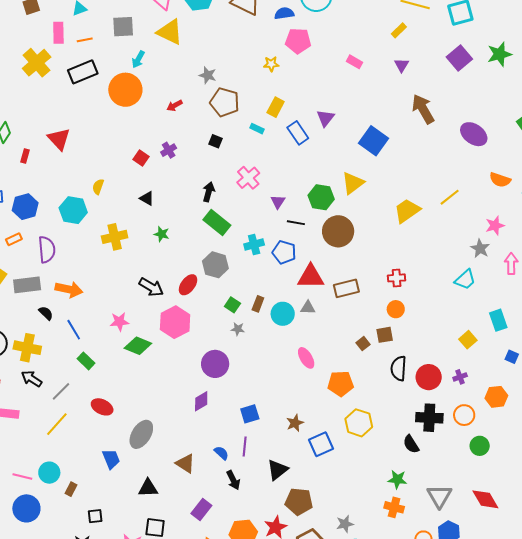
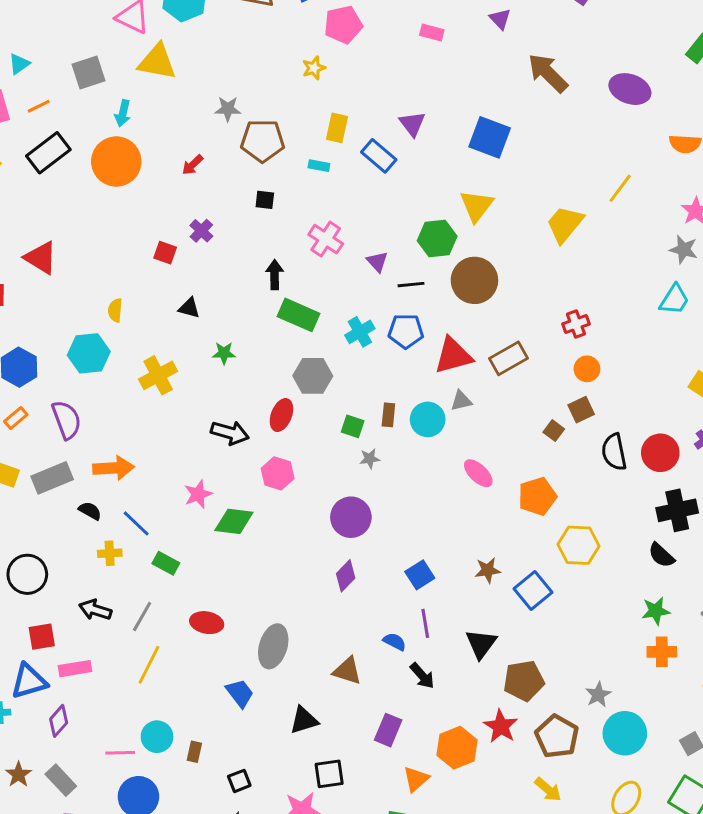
pink hexagon: (175, 322) -> (278, 473), size x0.7
yellow cross: (27, 348) -> (110, 553), moved, size x0.6
brown star: (295, 423) -> (488, 570), turned 30

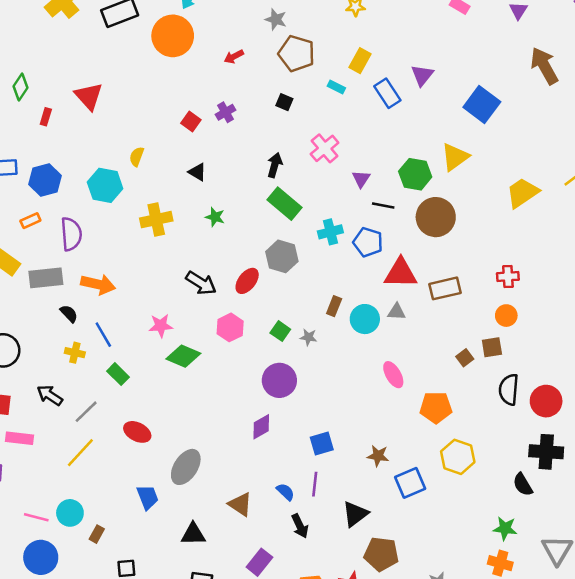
green square: (353, 426) -> (280, 331), moved

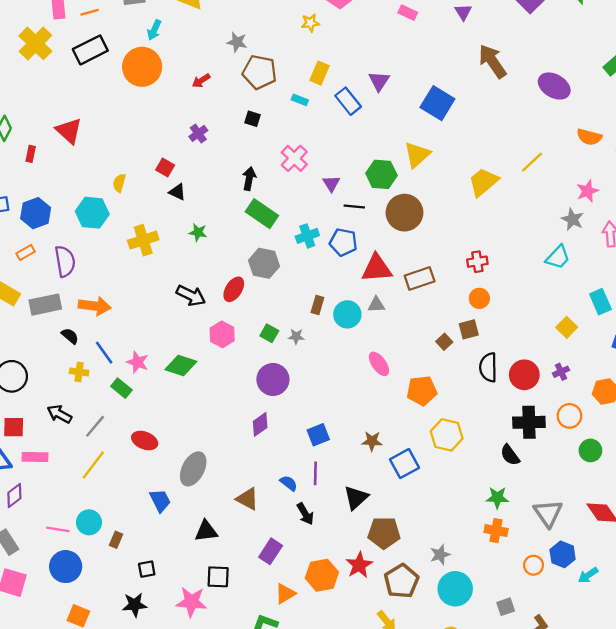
red square: (191, 121) -> (165, 168), moved
pink star: (161, 326) -> (138, 362), moved, turned 30

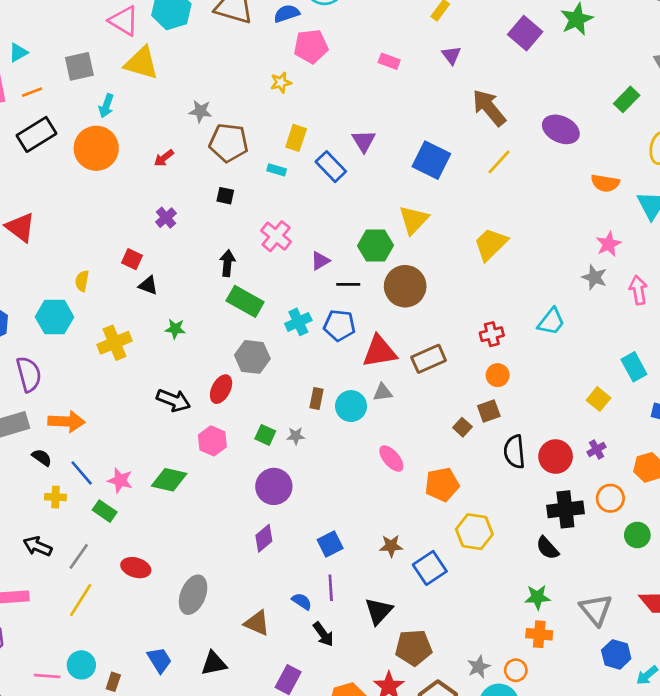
yellow line: (532, 162) -> (499, 162), moved
purple triangle: (331, 184) -> (320, 261), turned 36
cyan trapezoid: (558, 257) -> (551, 322), moved
blue trapezoid: (160, 501) -> (159, 660), moved
orange circle: (534, 565) -> (516, 670), moved

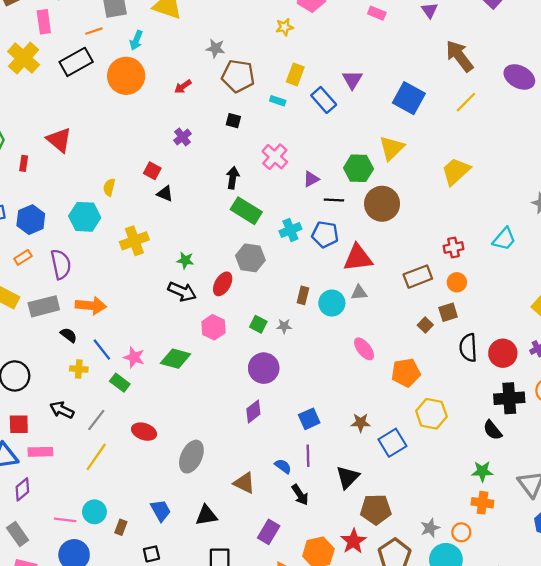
orange line: (32, 92) -> (94, 31), moved
green star: (175, 329) -> (185, 260), moved
brown rectangle: (429, 359) -> (418, 277), moved

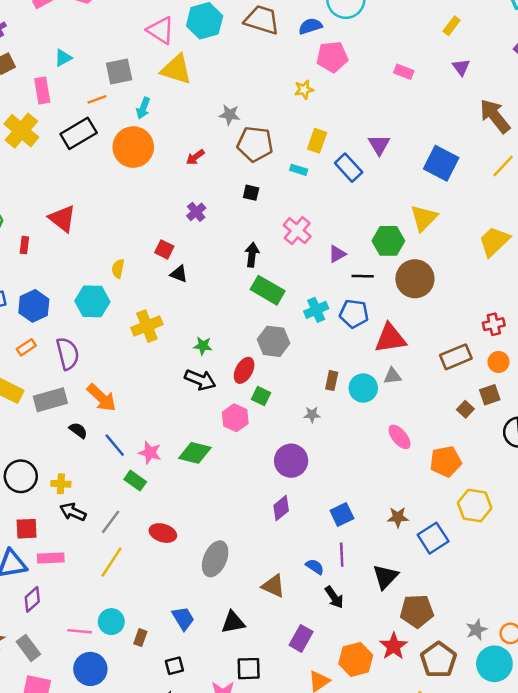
orange arrow: (91, 306) -> (102, 398), turned 40
green square: (258, 324) -> (261, 396), moved
yellow cross: (79, 369) -> (61, 484), moved

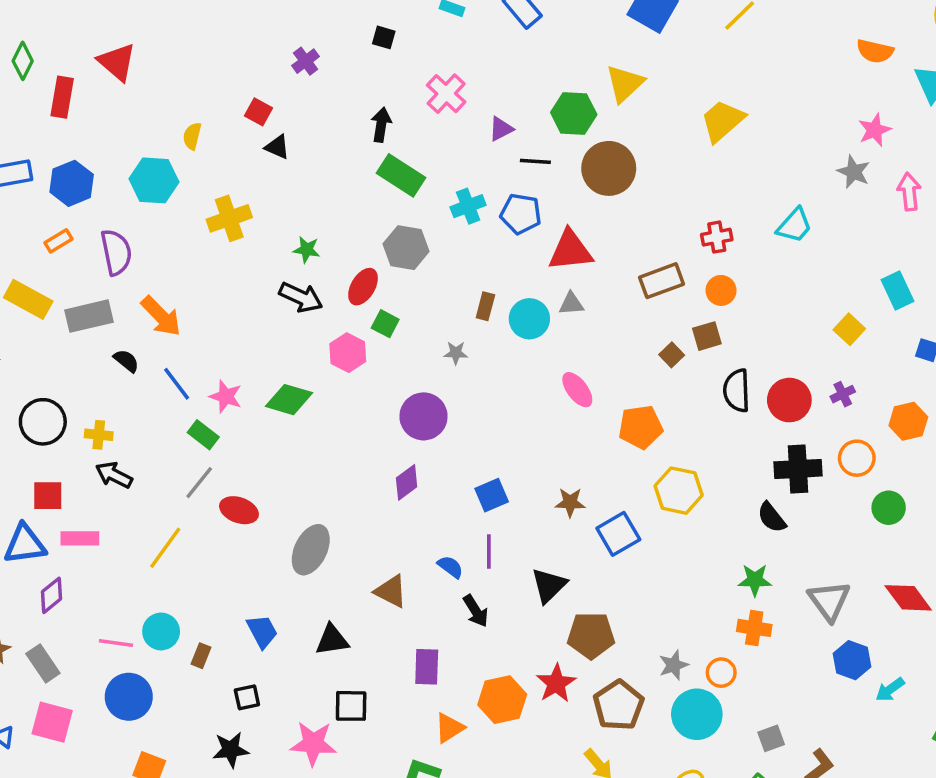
red rectangle: (24, 245) -> (62, 97), size x1.6
gray line: (111, 522) -> (199, 483), moved
purple rectangle: (301, 638) -> (427, 667), turned -30

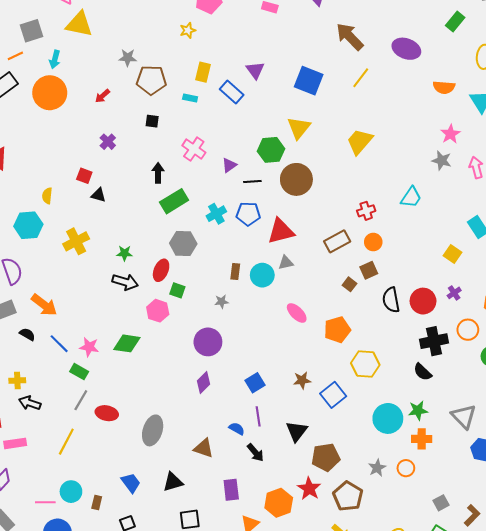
green rectangle: (401, 175) -> (174, 201), turned -56
cyan circle: (697, 714) -> (388, 418), moved

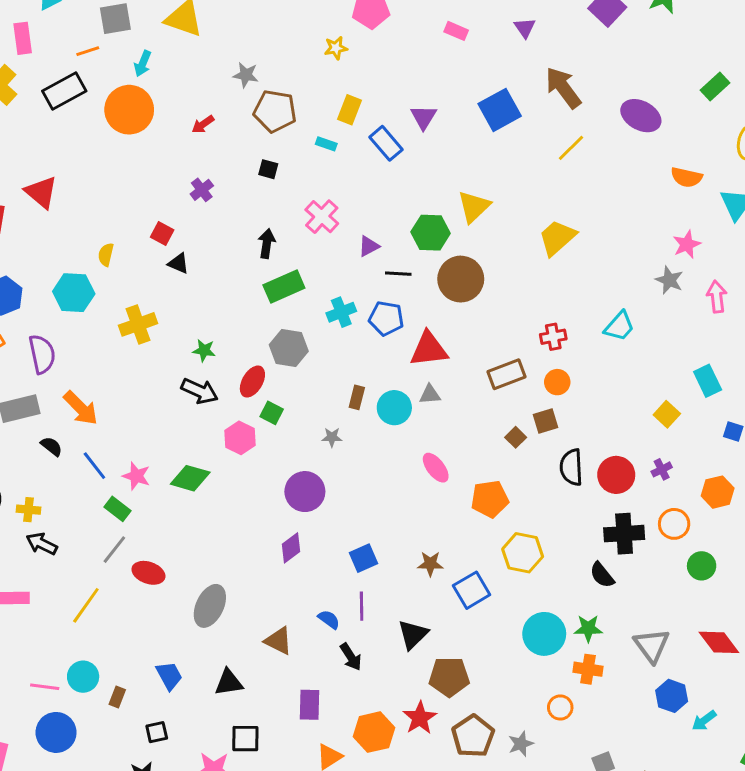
blue square: (309, 81) -> (500, 110), moved, turned 32
gray star: (377, 468) -> (521, 744), moved

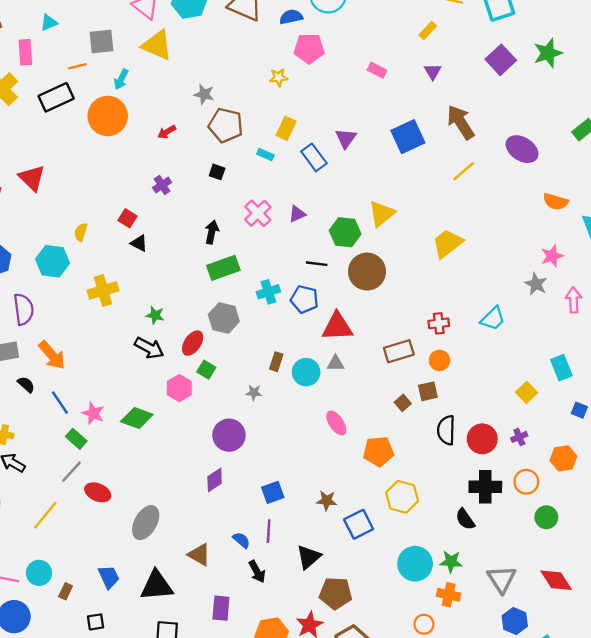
purple triangle: (369, 246) -> (297, 214), moved
black triangle: (229, 682) -> (157, 586), size x1.4

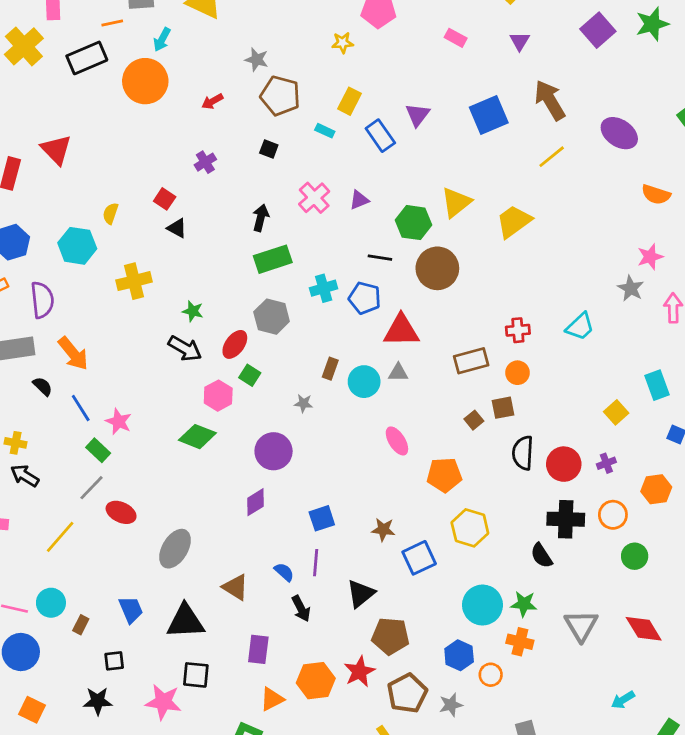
yellow trapezoid: (447, 243) -> (514, 221), moved
green diamond: (137, 418) -> (197, 437), moved
blue hexagon: (515, 621) -> (459, 655), moved

